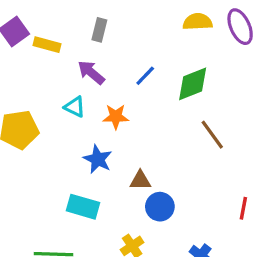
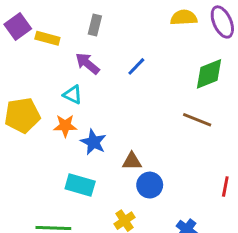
green diamond: (193, 84) -> (209, 74), moved
orange star: (116, 117) -> (65, 126), moved
brown line: (212, 135) -> (197, 120), turned -32

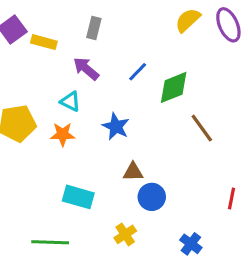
yellow semicircle: (184, 18) -> (188, 20), turned -40
green diamond: (209, 74) -> (174, 87), moved
brown line: (197, 120) -> (202, 128), turned 32
blue star: (93, 142) -> (116, 127), moved

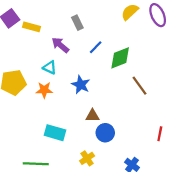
gray rectangle: (94, 28) -> (77, 23), moved, turned -40

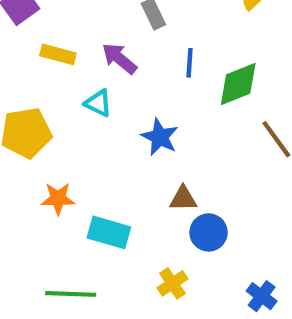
yellow rectangle: (31, 27) -> (58, 54), moved
blue line: (96, 47) -> (189, 63), turned -40
orange star: (44, 90) -> (58, 199), moved

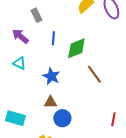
cyan triangle: (98, 103) -> (19, 63), moved
blue star: (160, 137) -> (51, 76), moved

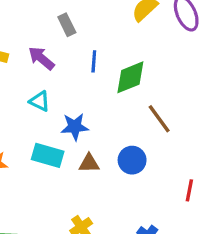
blue star: (51, 76) -> (75, 127), moved, turned -30
cyan rectangle: (15, 118) -> (48, 155), moved
blue circle: (62, 118) -> (132, 160), moved

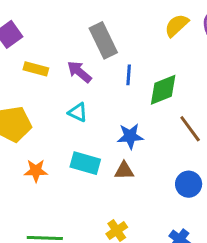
gray rectangle: (67, 25) -> (103, 40), size x1.6
blue star: (75, 127) -> (130, 136), moved
blue circle: (132, 160) -> (189, 184), moved

